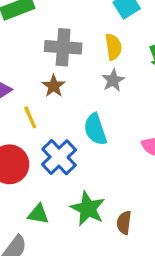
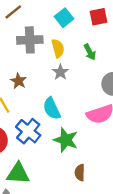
gray cross: (63, 47) -> (30, 40), moved
green star: (88, 209) -> (66, 140), moved
green triangle: (38, 214) -> (18, 173), size x1.5

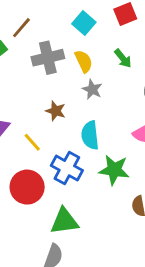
brown star: (19, 81) -> (56, 111), moved
cyan semicircle: (52, 108) -> (90, 135), turned 30

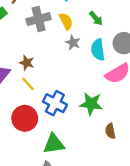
brown star: (56, 111) -> (27, 63), moved
cyan semicircle: (90, 135) -> (98, 50), moved

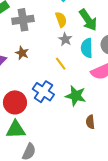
green arrow: (96, 18) -> (88, 20), size x1.6
gray cross: (39, 19) -> (23, 20), moved
yellow line: (28, 84) -> (61, 64), moved
green triangle: (54, 144) -> (16, 129), moved

